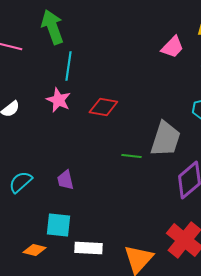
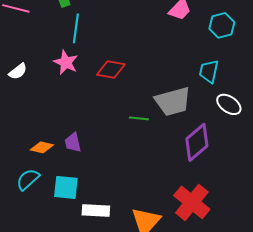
gray trapezoid: (165, 139) -> (173, 101), turned 57
cyan semicircle: (20, 182) -> (28, 179), moved
orange diamond: (34, 250) -> (42, 147), moved

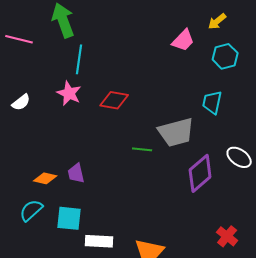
white ellipse: (229, 104) -> (239, 157), moved
red cross: (192, 202) -> (227, 236), moved, size x0.6

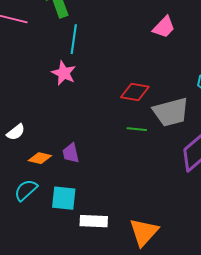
pink trapezoid: (183, 40) -> (164, 27), moved
red diamond: (114, 100) -> (135, 92), moved
white semicircle: (21, 102) -> (16, 132), moved

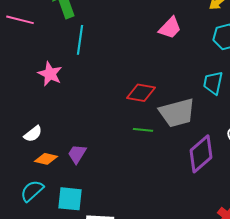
pink star: (64, 73) -> (50, 74), moved
white semicircle: (16, 132) -> (33, 134), moved
purple trapezoid: (71, 153) -> (77, 154), turned 45

